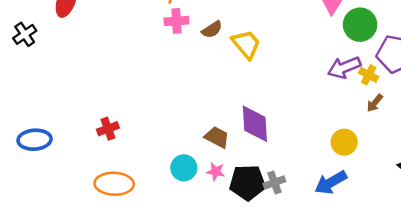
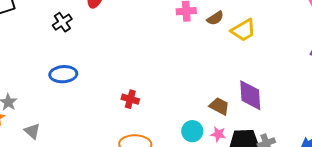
yellow trapezoid: (246, 44) -> (243, 30), turned 100
red cross: (108, 129) -> (130, 99), turned 36
blue ellipse: (35, 140) -> (63, 74), moved

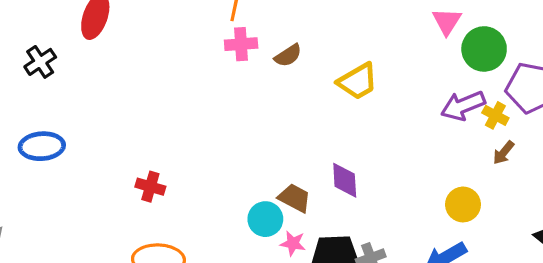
yellow trapezoid: (243, 30) -> (358, 81), moved
purple diamond: (250, 95) -> (345, 180), size x0.7
cyan circle: (192, 131) -> (265, 219), moved

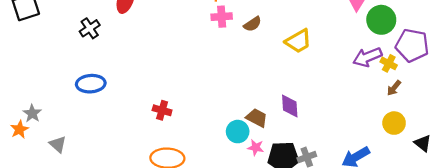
yellow circle: (463, 204) -> (394, 123), moved

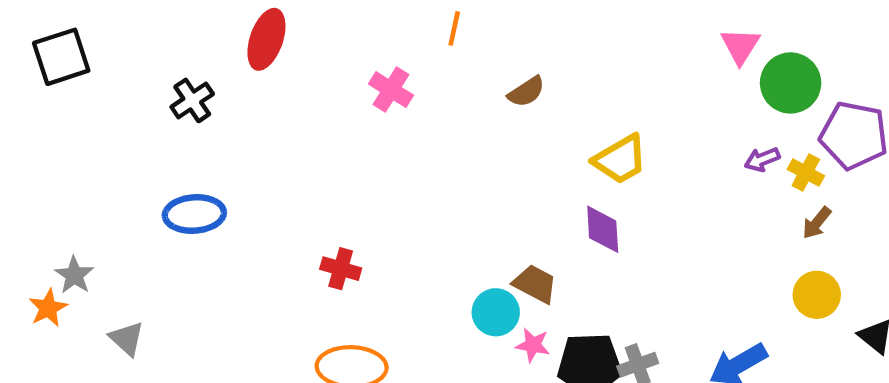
pink cross: (222, 17) -> (391, 90), moved, turned 36
yellow trapezoid: (298, 41) -> (620, 159), moved
purple arrow: (367, 57) -> (762, 159), size x0.6
purple diamond: (290, 106) -> (603, 229), moved

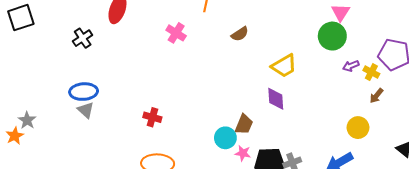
green circle: (791, 83) -> (332, 36), moved
brown trapezoid: (535, 284) -> (244, 124), turned 85
yellow circle: (817, 295) -> (358, 128), moved
gray triangle: (127, 338) -> (86, 110), moved

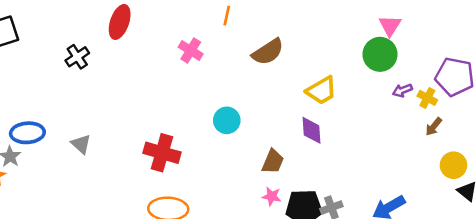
brown semicircle: (240, 34) -> (268, 52), size x1.5
blue ellipse: (84, 92) -> (27, 133), moved
red cross: (152, 117) -> (162, 153), size x1.6
yellow circle: (358, 128) -> (453, 165), moved
cyan circle: (225, 138) -> (227, 120), moved

